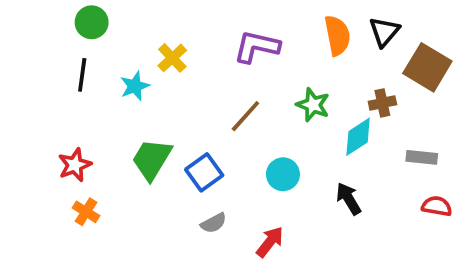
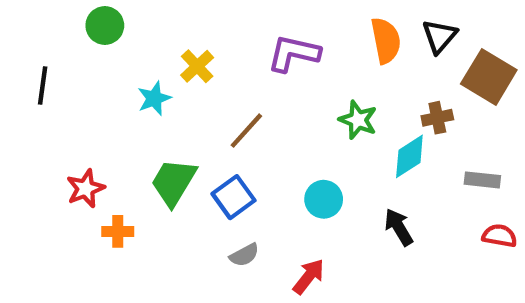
black line: (82, 75) -> (43, 86), moved
brown line: (245, 116) -> (246, 131), moved
orange cross: (86, 212) -> (118, 231), moved, turned -32

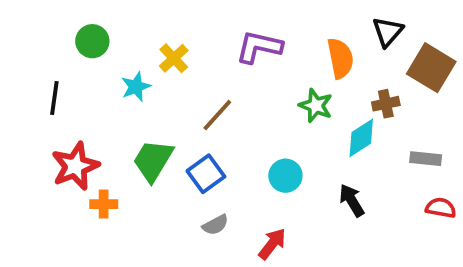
green circle: (105, 26) -> (92, 41), moved
orange semicircle: (386, 41) -> (340, 58), moved
black line: (43, 86) -> (54, 98), moved
red star: (86, 189) -> (75, 166), size x1.4

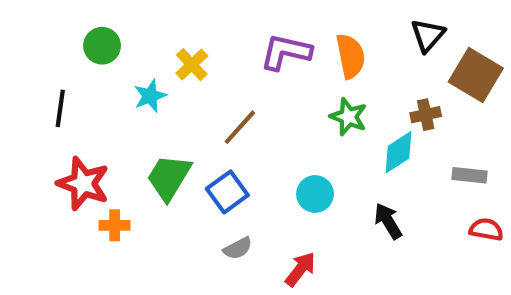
orange semicircle: (340, 58) -> (351, 56), moved
red star: (75, 166) -> (83, 184), turned -30

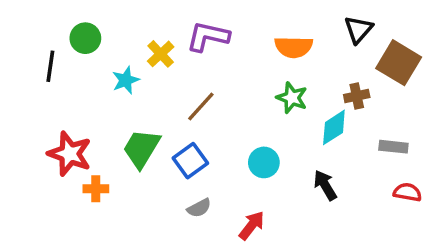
purple L-shape: (286, 52) -> (208, 36), moved
orange semicircle: (351, 56) -> (294, 47), turned 102
black line: (60, 108) -> (50, 66), moved

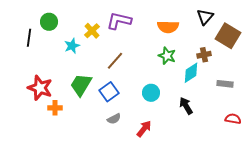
red semicircle: (407, 192) -> (233, 119), moved

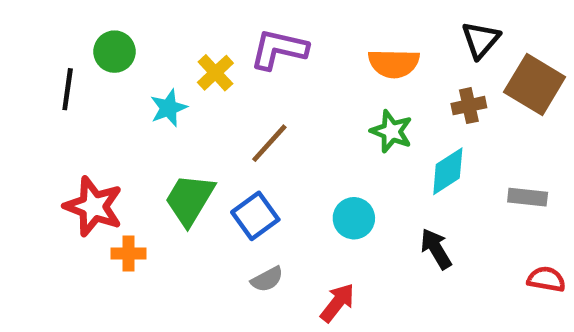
brown cross: (204, 55) -> (469, 106), moved

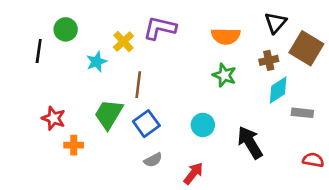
brown line: (269, 143) -> (138, 85), moved, turned -35
cyan diamond: (448, 171) -> (278, 90), moved
red star: (93, 207) -> (54, 118), size x0.7
black arrow: (436, 249) -> (250, 142), size x1.4

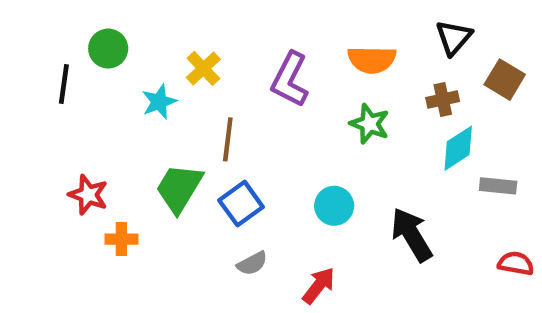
purple L-shape: (160, 28) -> (290, 80), moved, turned -76
brown square: (306, 48) -> (505, 80), size x0.7

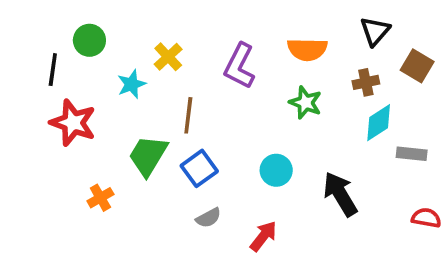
red star: (88, 195) -> (73, 123), moved, size x1.4
orange cross: (121, 239) -> (100, 198), turned -30

